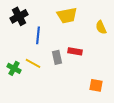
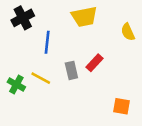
red rectangle: (75, 51) -> (95, 63), turned -56

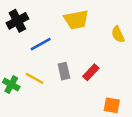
blue line: (47, 42) -> (41, 44), turned 55
red rectangle: (95, 63) -> (91, 72), moved

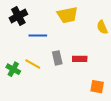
blue line: (41, 44) -> (38, 35), turned 30
red rectangle: (91, 72) -> (80, 59), turned 48

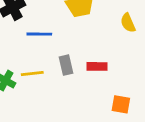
yellow line: (33, 64) -> (32, 73), turned -35

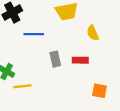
yellow semicircle: (128, 23) -> (93, 33), moved
yellow line: (32, 73) -> (22, 86), moved

